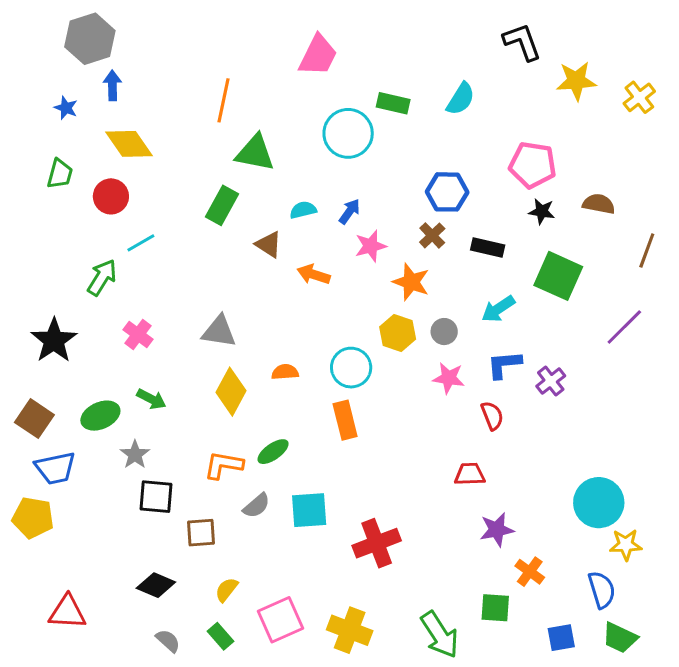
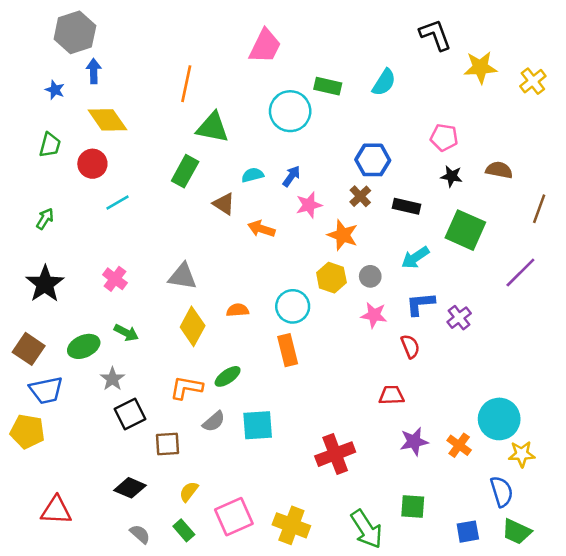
pink pentagon: (533, 165) -> (444, 137), size x0.7
green arrow: (102, 277) -> (45, 219), moved, size x0.7
black square: (156, 497) -> (130, 414), turned -32
red cross: (377, 543) -> (335, 454), moved
orange cross: (530, 572) -> (459, 445), moved

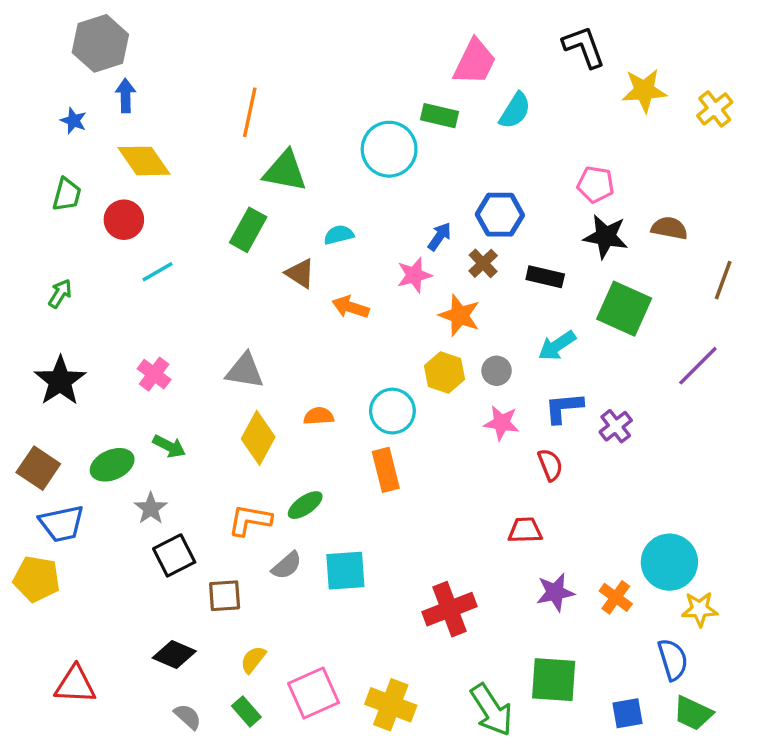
pink trapezoid: (265, 46) -> (475, 62), moved
blue arrow: (291, 176) -> (439, 236), moved
black star: (452, 176) -> (606, 236), size x1.5
green square: (413, 507) -> (554, 680), size x1.4

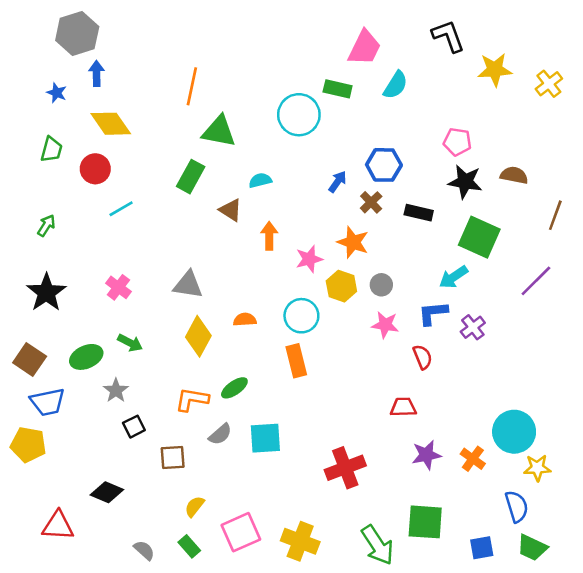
pink star: (414, 275) -> (309, 259), moved
orange arrow: (350, 307) -> (269, 236), turned 72
cyan arrow: (557, 346) -> (454, 277), moved
black square: (174, 555) -> (134, 427), size x0.7
black diamond: (174, 654) -> (107, 492), moved

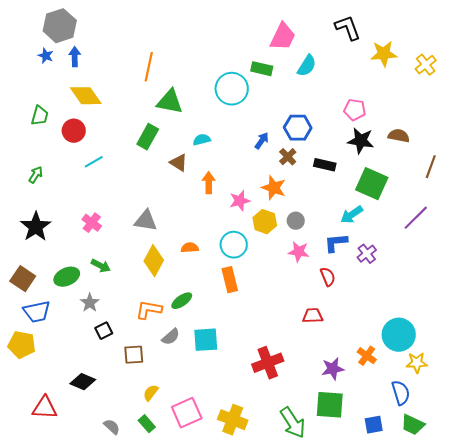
blue star: (57, 93) -> (46, 56), moved
purple star: (426, 455) -> (333, 369), moved

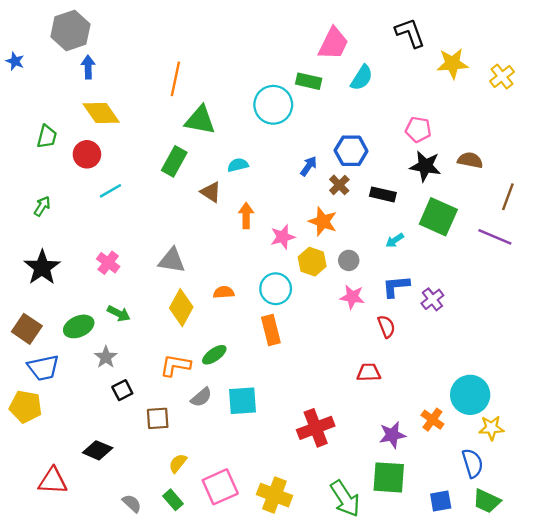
blue star: (46, 56) -> (15, 61), moved
cyan arrow: (352, 215) -> (395, 240), moved, size x0.7
purple line: (416, 218) -> (495, 237), moved, turned 68

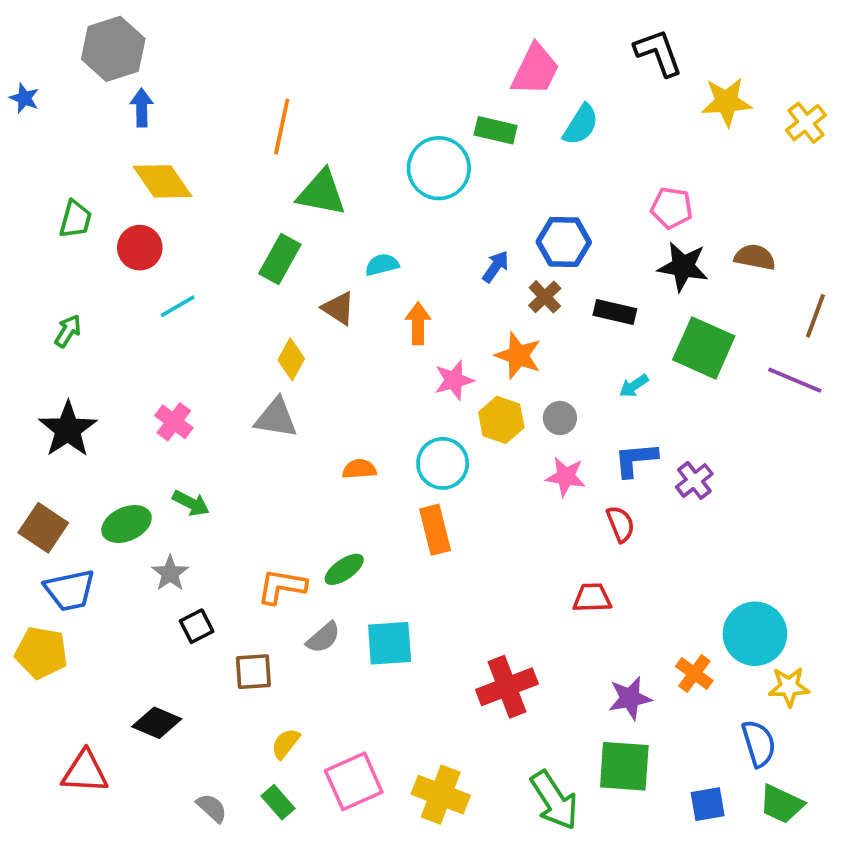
orange arrow: (246, 216) -> (418, 323), moved
yellow diamond: (181, 308) -> (291, 359), moved, size x0.7

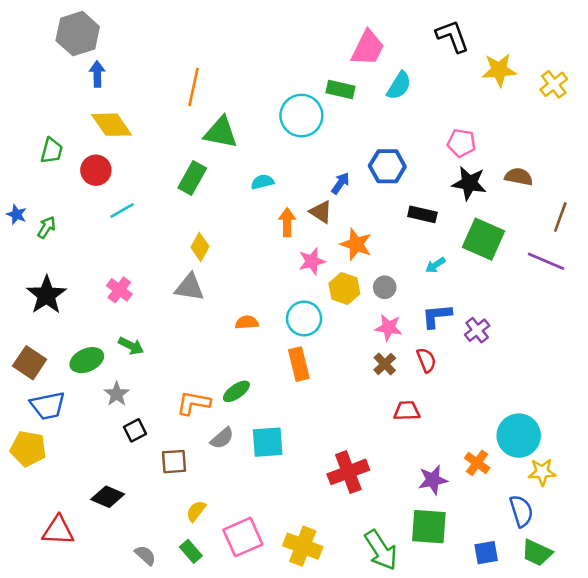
blue star: (24, 98) -> (17, 214), moved
brown cross: (545, 297) -> (385, 364), moved
brown triangle: (339, 308) -> (321, 212), moved

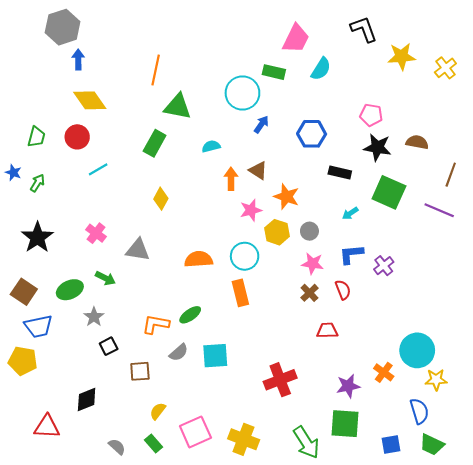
green trapezoid: (52, 151) -> (36, 137), moved
blue arrow: (340, 183) -> (261, 124), moved
gray triangle: (190, 287) -> (138, 250), moved
orange semicircle: (247, 322) -> (199, 259), size x1.5
black diamond: (108, 497) -> (87, 400), turned -45

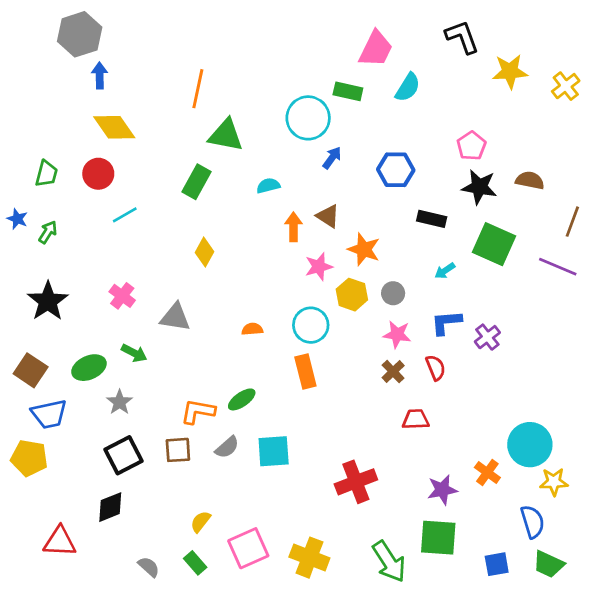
pink pentagon: (371, 115) -> (471, 146), turned 30
orange semicircle: (199, 259) -> (252, 329), size x0.6
black square: (109, 346) -> (124, 455), moved, size x1.6
brown square: (140, 371) -> (178, 450), moved

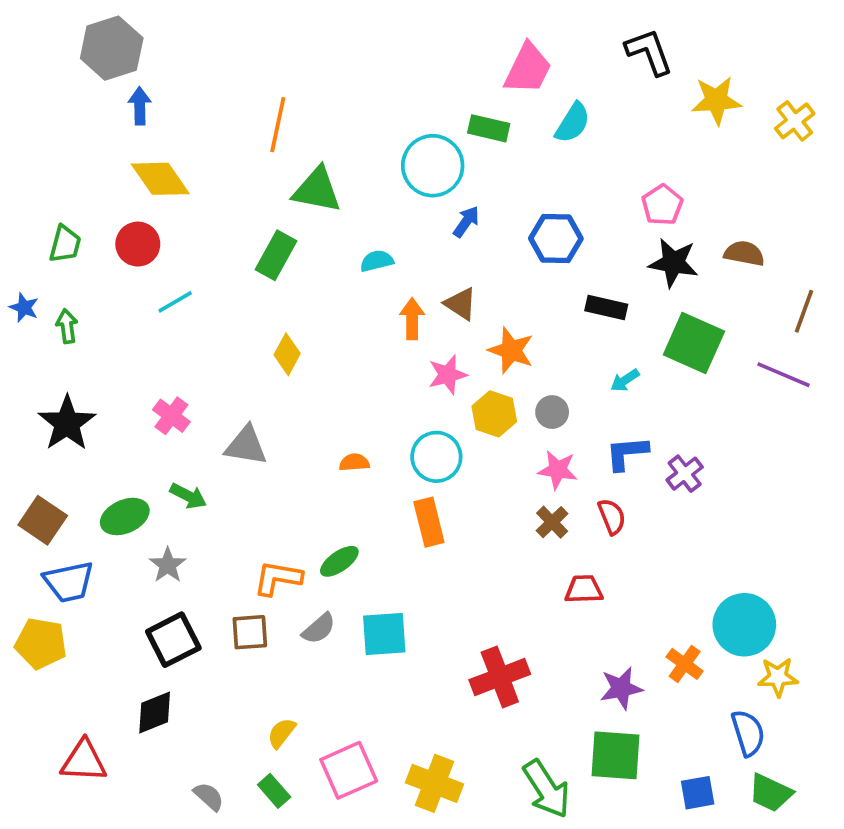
green arrow: (48, 232) -> (67, 326), turned -40

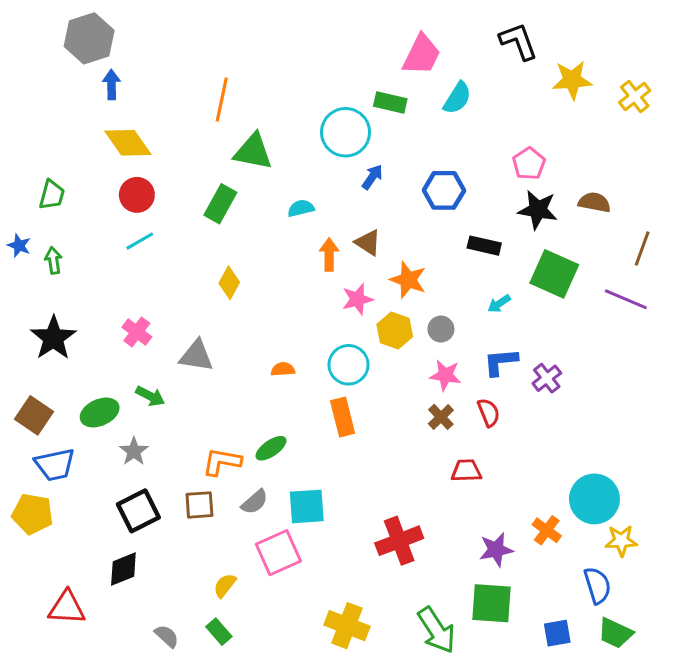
red circle: (138, 244) -> (137, 195), moved
pink square: (349, 770) -> (278, 553), moved

